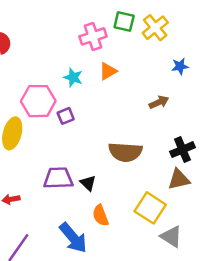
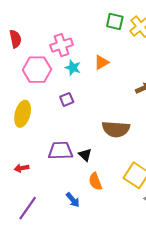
pink cross: (93, 36) -> (62, 45), moved
pink hexagon: (38, 101) -> (37, 70), moved
blue arrow: (73, 238) -> (73, 200), size x0.6

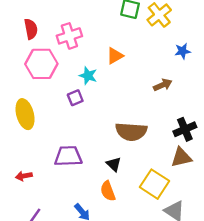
red semicircle: (15, 39) -> (31, 29), moved
cyan star: (73, 68) -> (88, 76), moved
yellow ellipse: (23, 114) -> (25, 114), turned -30
black triangle: (85, 155) -> (114, 164), moved

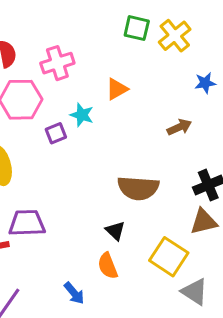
purple square: (75, 98) -> (56, 133), moved
purple trapezoid: (68, 156) -> (27, 223), moved

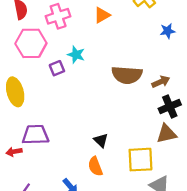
orange triangle: (117, 89) -> (102, 15), moved
brown arrow: (179, 127) -> (161, 82), moved
brown semicircle: (138, 188) -> (127, 75), moved
yellow square: (169, 257) -> (140, 160), turned -36

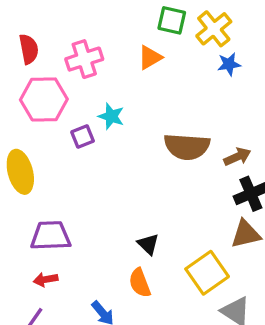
blue star: (168, 31) -> (229, 64), moved
red arrow: (14, 152) -> (46, 279), moved
yellow square: (140, 160) -> (207, 273), turned -32

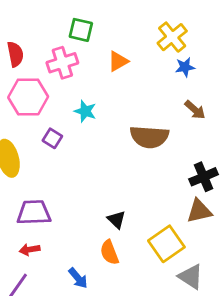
green square: (172, 20) -> (81, 30), moved
purple square: (83, 136) -> (52, 138), moved, turned -36
brown arrow: (237, 157) -> (195, 110), moved, turned 65

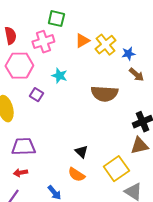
yellow cross: (172, 37) -> (105, 45), moved
blue star: (185, 67) -> (128, 54), moved
orange semicircle: (109, 252) -> (76, 175), turned -36

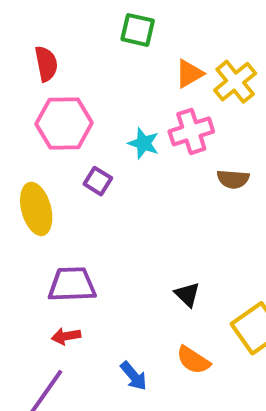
pink cross: (43, 42) -> (191, 131), moved
brown semicircle: (104, 94) -> (233, 179), size x0.6
orange semicircle: (76, 175) -> (193, 360), moved

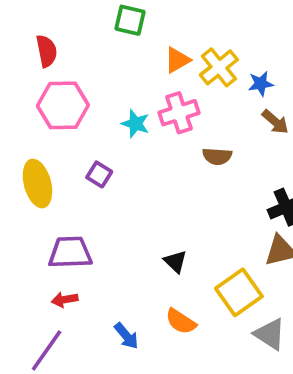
purple square: (98, 181) -> (99, 174), moved

